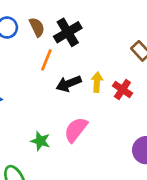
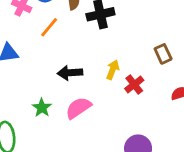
orange line: (46, 60) -> (49, 27), moved
black arrow: (69, 84) -> (70, 73), moved

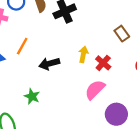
orange line: (49, 27) -> (22, 46), moved
pink semicircle: (78, 108) -> (95, 90), moved

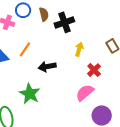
yellow arrow: (83, 54) -> (79, 49), moved
green star: (32, 96) -> (30, 94), size x1.5

